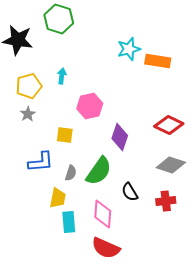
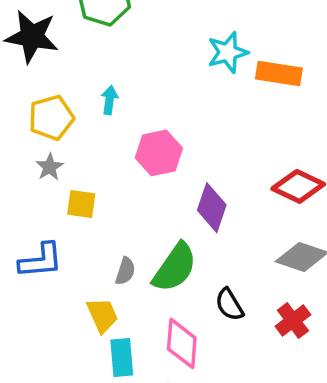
yellow square: (65, 135) -> (81, 204), moved
blue L-shape: (41, 162) -> (41, 261), moved
yellow trapezoid: (58, 198) -> (102, 315), turned -35
red cross: (166, 201) -> (293, 320), turned -30

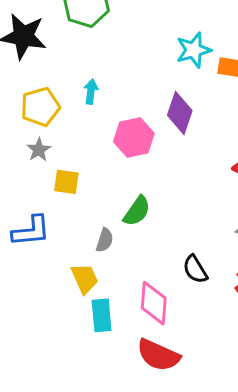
purple diamond: (212, 208) -> (180, 113), moved
green semicircle: (175, 268) -> (137, 211), moved, size x0.7

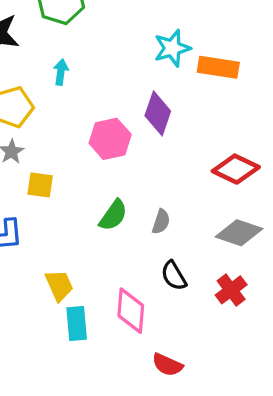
cyan arrow: (91, 91) -> (61, 72), moved
gray semicircle: (105, 240) -> (161, 222), moved
red semicircle: (158, 355) -> (167, 365), moved, size x0.7

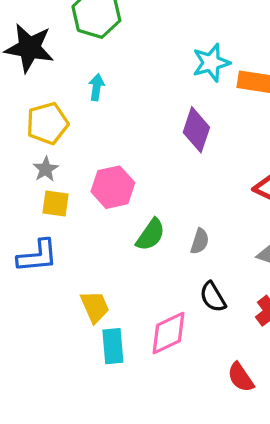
pink hexagon: (110, 139) -> (113, 187), moved
yellow square: (40, 185) -> (56, 204), moved
pink diamond: (131, 311) -> (169, 333), turned 60
red semicircle: (167, 365) -> (241, 377), moved, turned 32

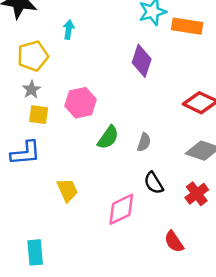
cyan rectangle: (113, 346) -> (35, 252), moved

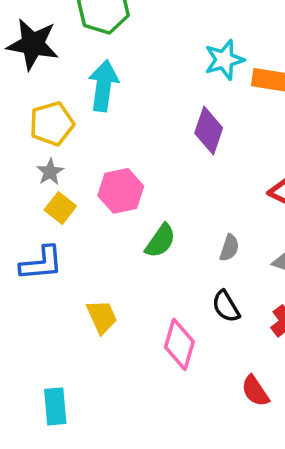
cyan arrow: (69, 30) -> (103, 86), size x1.8
yellow square: (39, 115) -> (60, 208), turned 30
gray semicircle: (144, 142) -> (229, 248), moved
pink diamond: (121, 209) -> (179, 344), turned -48

